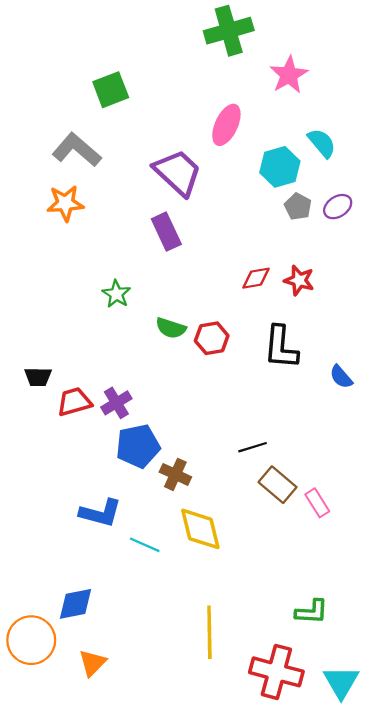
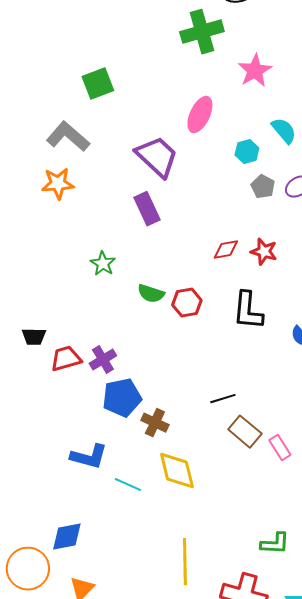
cyan hexagon: (280, 167) -> (247, 152), size x0.7

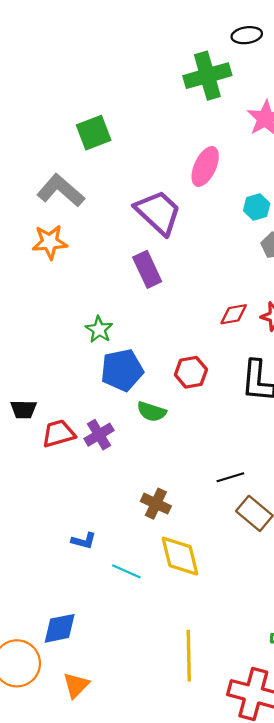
green semicircle: (151, 294) -> (152, 412), moved
blue pentagon: (122, 398) -> (122, 370), moved
blue L-shape: (89, 457) -> (84, 541), size x0.6

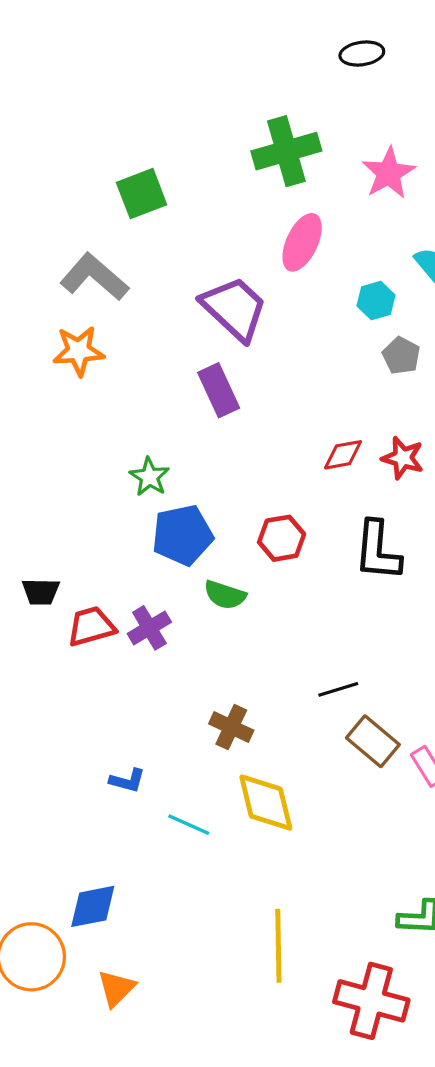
green cross: (207, 76) -> (286, 151), moved

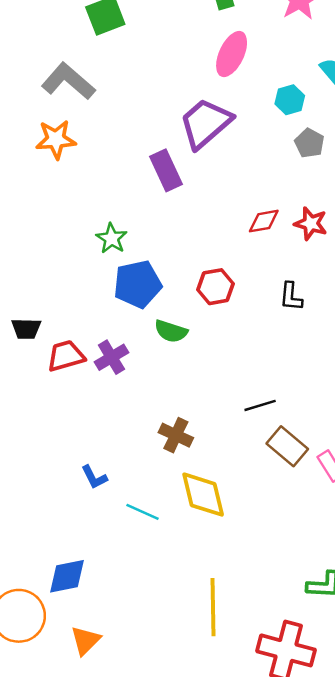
purple trapezoid: (234, 308) -> (206, 123), moved, turned -84
black L-shape: (378, 551) -> (291, 297), size x0.6
blue L-shape: (127, 781) -> (94, 477), turned 48

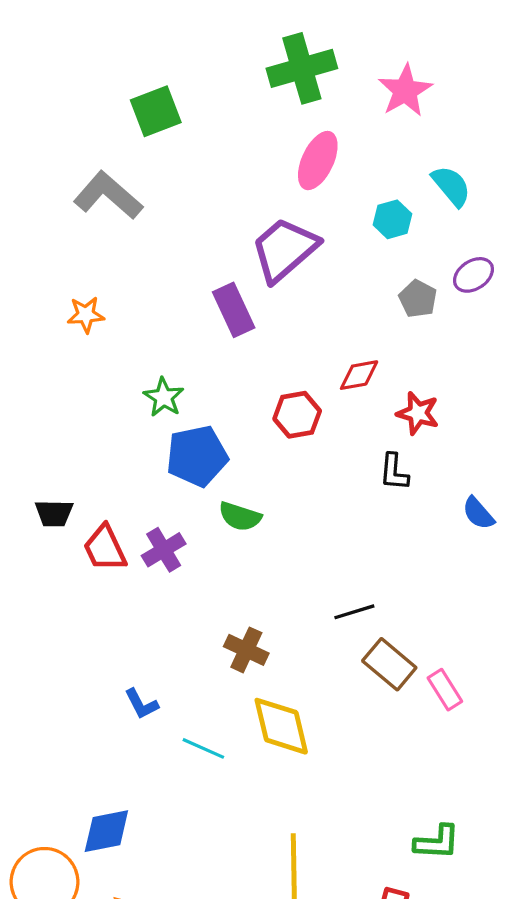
orange star: (56, 139) -> (86, 315), moved, size x0.7
gray pentagon: (310, 143) -> (418, 299), moved
red star: (311, 224) -> (418, 413), moved
red hexagon: (215, 287) -> (297, 415), moved
red trapezoid: (66, 356) -> (105, 548), turned -99

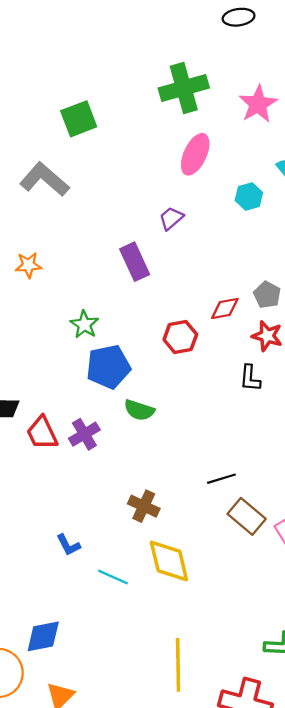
purple trapezoid: (284, 250) -> (171, 218), size x0.5
gray pentagon: (418, 299) -> (267, 295), moved

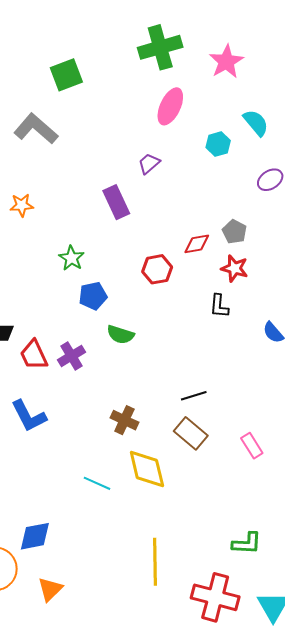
blue pentagon: (108, 367) -> (93, 296), size x0.7
brown rectangle: (247, 516) -> (191, 433), moved
blue L-shape: (68, 545) -> (29, 416), moved, size x1.6

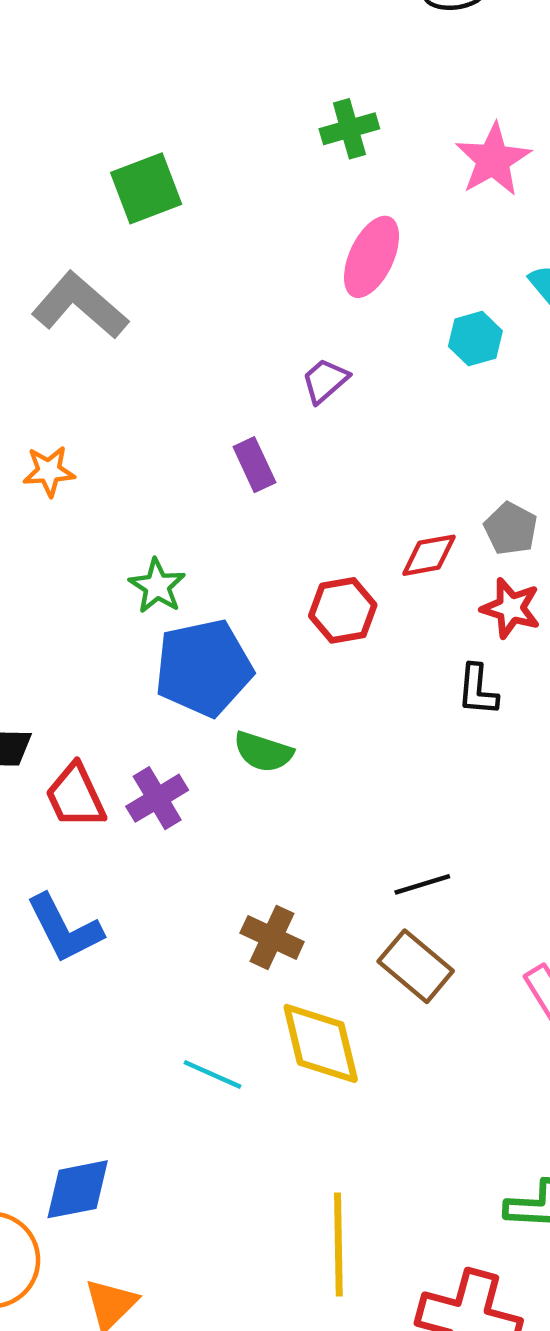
green cross: (160, 47) -> (349, 129), size x0.6
purple rectangle: (116, 202) -> (254, 465), size x0.7
blue pentagon: (93, 296) -> (204, 668), size x1.6

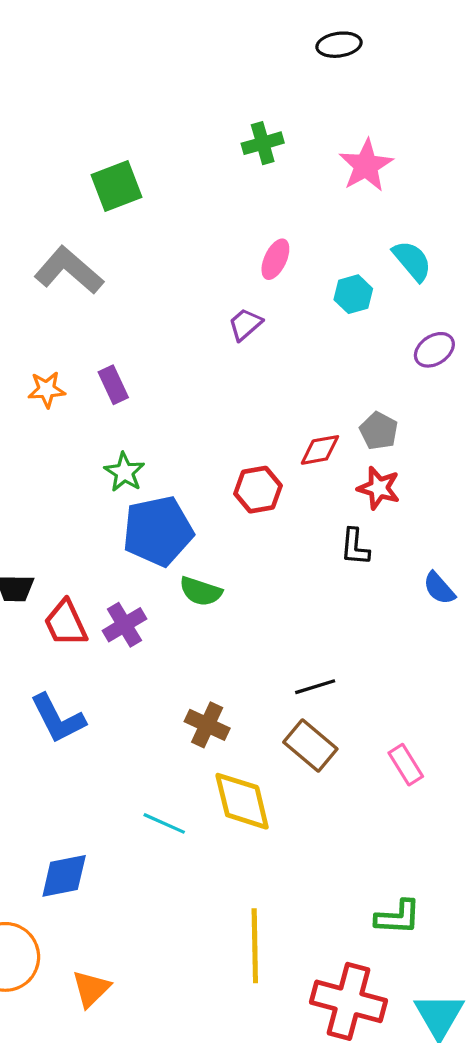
pink ellipse: (372, 257) -> (275, 259), moved, size x0.7
purple rectangle: (254, 465) -> (113, 385), moved
blue diamond: (78, 1189) -> (64, 876), moved

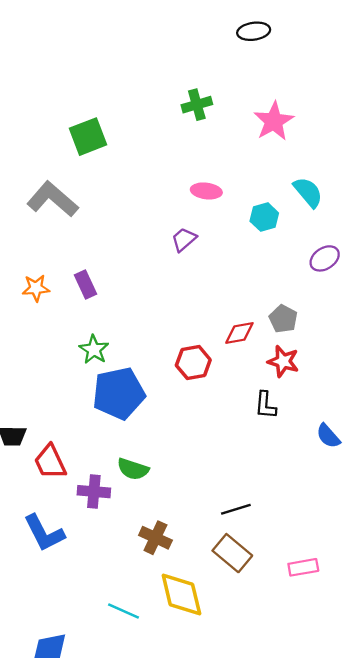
pink ellipse: (275, 259) -> (206, 191), turned 72
green semicircle: (201, 591) -> (133, 469), moved
purple cross: (124, 625) -> (94, 492), moved, turned 36
pink rectangle: (406, 765) -> (303, 567), turned -68

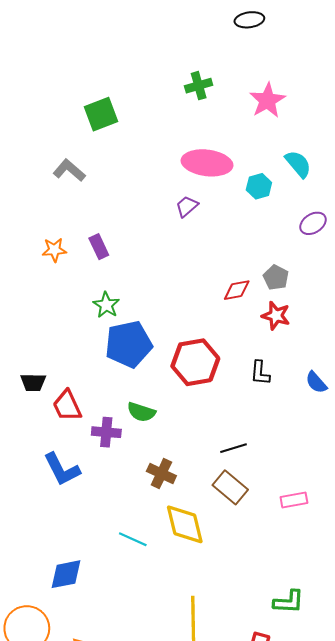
pink ellipse: (206, 191) -> (207, 163), size x1.8
gray L-shape: (52, 199) -> (69, 170), size x0.7
red hexagon: (193, 363) -> (195, 362), moved, size x1.5
black L-shape: (265, 405) -> (260, 373), moved

